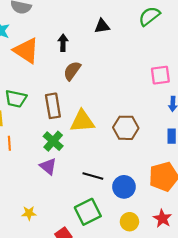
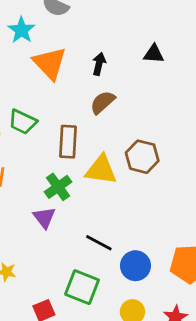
brown hexagon: (126, 128) -> (142, 157), moved
green square: (88, 212) -> (82, 287), turned 35

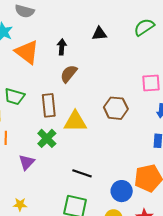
brown hexagon: (142, 157) -> (116, 108), moved
purple triangle: (44, 218) -> (27, 162), moved, turned 30
blue circle: (135, 266) -> (122, 191), moved

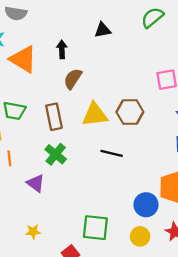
yellow triangle: (75, 122) -> (95, 115), moved
purple triangle: (27, 162) -> (36, 183), turned -30
black line: (82, 173) -> (112, 153), moved

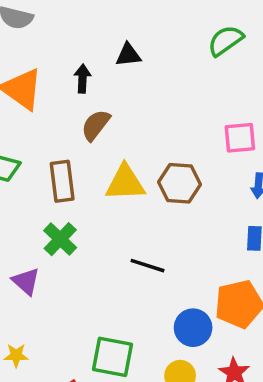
black triangle: (103, 30) -> (128, 55), moved
black line: (112, 153) -> (147, 266), moved

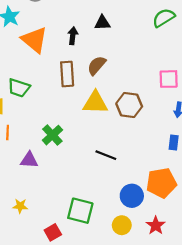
brown semicircle: (96, 125) -> (97, 65), moved
brown rectangle: (62, 181) -> (67, 74), moved
purple triangle: (26, 281) -> (29, 160), turned -42

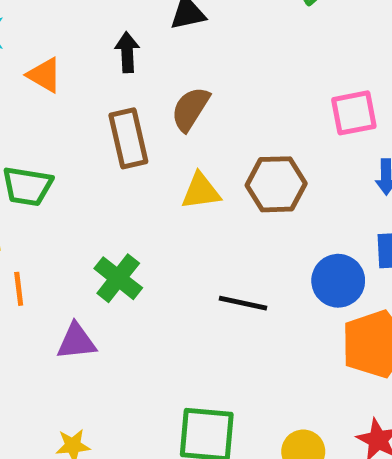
orange triangle: (34, 40) -> (44, 75), size x0.6
yellow triangle: (95, 103) -> (201, 191), size x0.7
blue circle: (132, 196) -> (338, 281), moved

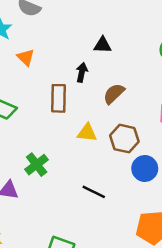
black arrow: (127, 52) -> (82, 72), moved
brown semicircle: (190, 109) -> (114, 94), moved
blue circle: (338, 281) -> (145, 169), moved

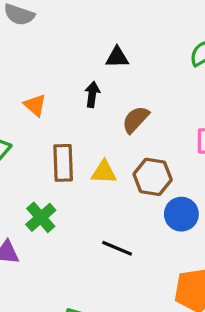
orange triangle: (26, 57) -> (35, 105), moved
brown rectangle: (59, 98) -> (63, 163), moved

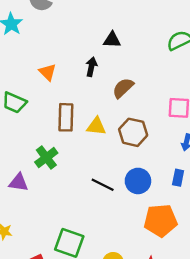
blue circle: (181, 214) -> (138, 181), moved

